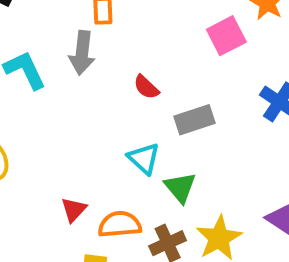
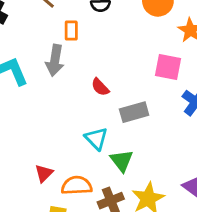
pink square: (226, 36) -> (168, 67), moved, turned 36

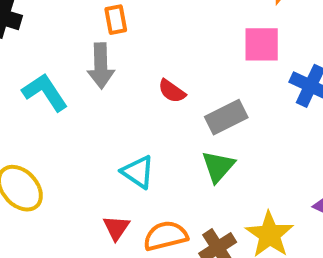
cyan triangle: (96, 139) -> (138, 172), moved
green triangle: (122, 161) -> (218, 166), moved, turned 30

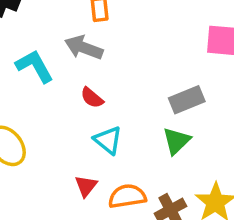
gray arrow: (101, 66) -> (84, 48), turned 108
red semicircle: (172, 91) -> (92, 98), moved

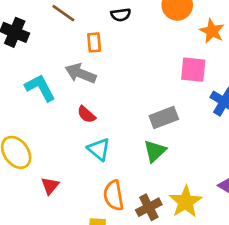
red triangle: (86, 186) -> (50, 186), moved
orange semicircle: (127, 196) -> (114, 195), turned -92

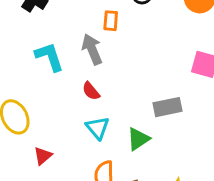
gray arrow: (81, 73) -> (92, 49), turned 36
green triangle: (155, 151) -> (138, 139), moved

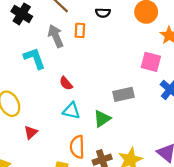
gray arrow: (92, 49) -> (56, 36), moved
cyan triangle: (97, 128) -> (71, 111), turned -36

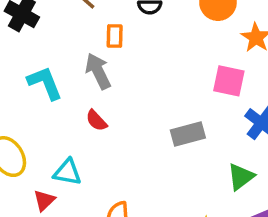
gray arrow: (56, 36) -> (98, 71), moved
cyan triangle: (71, 111) -> (67, 172), moved
green triangle: (102, 119) -> (241, 177), moved

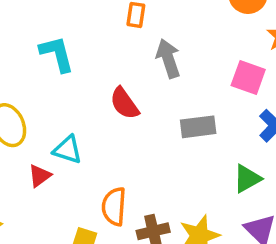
gray arrow: (98, 71) -> (168, 58), moved
red semicircle: (96, 120) -> (124, 103), moved, size x1.4

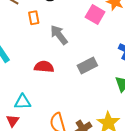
pink square: (248, 78) -> (95, 14), moved, turned 30
red semicircle: (124, 103) -> (44, 67), turned 150

